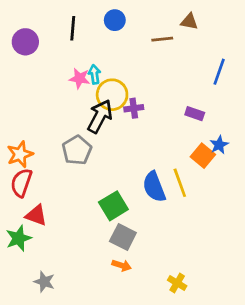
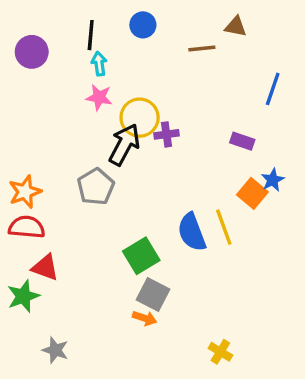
cyan arrow: (94, 74) -> (99, 64), moved
red semicircle: (21, 183) -> (27, 227), turned 76
orange arrow: (122, 265) -> (145, 318), moved

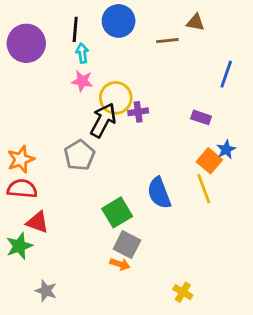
blue circle: (143, 25) -> (119, 21), size x1.5
purple circle: (32, 52) -> (26, 43), size x1.4
yellow line: (224, 227) -> (204, 189), moved

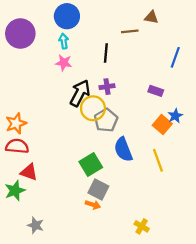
blue circle: (119, 21) -> (67, 16), moved
black line: (75, 29) -> (106, 53), moved
yellow circle: (116, 98) -> (93, 108), moved
gray pentagon: (79, 155) -> (106, 120), moved
yellow line: (204, 189) -> (158, 160), moved

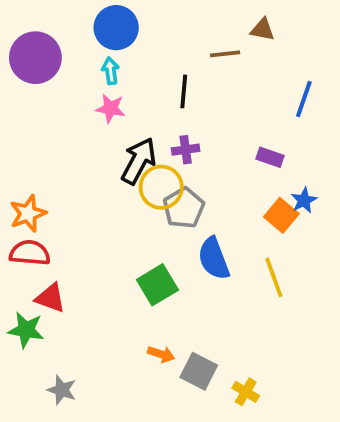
gray square: (98, 190) -> (199, 371), moved
green star: (15, 191) -> (26, 330), turned 30

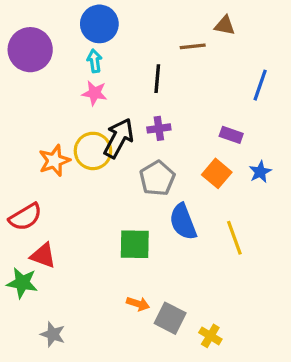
yellow circle: (161, 187) -> (93, 151), moved
orange star: (28, 213) -> (54, 161), moved
orange square: (281, 215) -> (217, 173), moved
red semicircle: (30, 253) -> (25, 217), turned 144
green square: (157, 285) -> (135, 244), turned 32

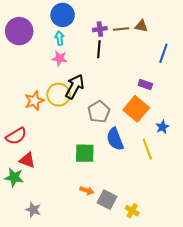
brown triangle: (225, 26) -> (141, 26), moved
purple cross: (159, 128) -> (100, 29), moved
blue star: (260, 172) -> (162, 127), moved
orange square: (217, 173) -> (136, 109), size x1.4

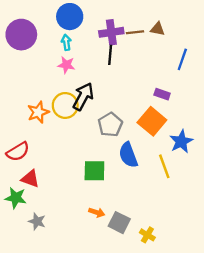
purple cross: (100, 29) -> (111, 32), size x1.5
blue star: (162, 127) -> (181, 141), size x1.5
gray star: (33, 210) -> (37, 221), moved

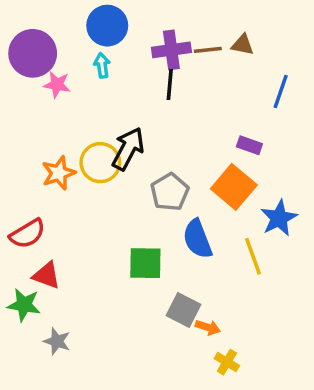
pink star: (66, 65) -> (57, 85), moved
orange arrow: (97, 212) -> (208, 327), moved
gray square: (119, 223) -> (184, 310), moved

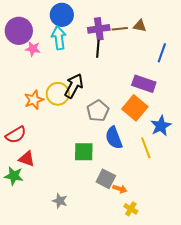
cyan arrow: (102, 65) -> (59, 38), size x1.6
purple rectangle: (249, 145) -> (144, 84), size x1.6
gray star: (57, 341) -> (60, 201), moved

